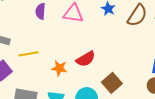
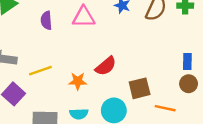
brown square: (112, 83) -> (140, 88), turned 36

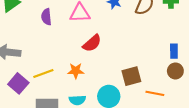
red semicircle: (106, 66) -> (92, 43), moved
yellow line: (40, 71) -> (43, 74), moved

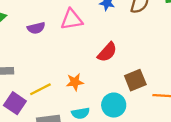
purple semicircle: (46, 17) -> (36, 28), turned -91
red semicircle: (92, 43) -> (107, 52), moved

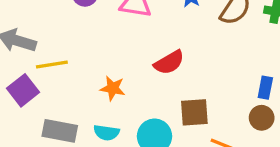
yellow line: (40, 89) -> (52, 65), moved

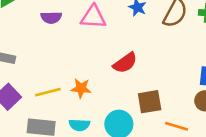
yellow line: (52, 65) -> (48, 92), moved

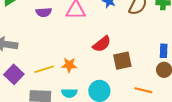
brown square: (150, 102) -> (122, 61), moved

